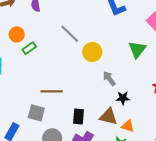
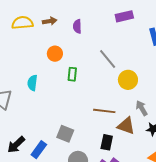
green rectangle: (29, 48) -> (72, 74), moved, turned -56
brown line: (52, 91) -> (104, 111), moved
brown triangle: (108, 116) -> (126, 126), moved

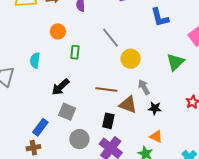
black arrow: (16, 145) -> (60, 87), moved

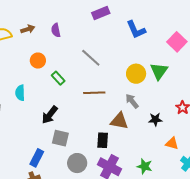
green rectangle: (75, 52) -> (58, 78), turned -40
yellow circle: (131, 59) -> (136, 74), moved
brown line: (106, 89) -> (94, 93), moved
black star: (155, 108) -> (155, 119), moved
orange triangle: (156, 137) -> (172, 143), moved

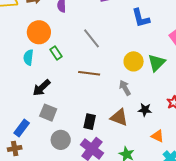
orange circle: (38, 61) -> (39, 32), size x1.5
cyan semicircle: (20, 93) -> (28, 57), moved
brown triangle: (119, 121) -> (119, 117), moved

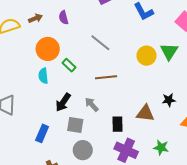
gray arrow: (125, 88) -> (92, 105), moved
blue rectangle: (22, 128) -> (42, 133), moved
gray circle: (61, 140) -> (83, 150), moved

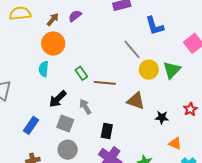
brown arrow: (35, 18) -> (53, 19), moved, turned -40
purple semicircle: (64, 18) -> (75, 16), turned 56
gray line: (100, 43) -> (132, 49), moved
green rectangle: (69, 65) -> (81, 73), moved
brown triangle: (145, 113) -> (136, 101), moved

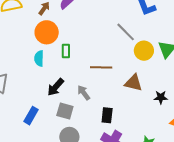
green rectangle: (81, 73) -> (66, 51), moved, turned 40

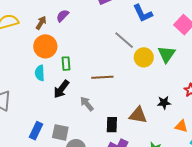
brown triangle: (133, 83) -> (138, 115), moved
black arrow: (56, 87) -> (61, 89), moved
gray square: (65, 111) -> (60, 132), moved

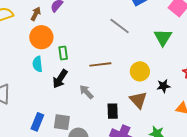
yellow circle: (144, 57) -> (140, 71), moved
brown triangle: (138, 115) -> (138, 100), turned 42

